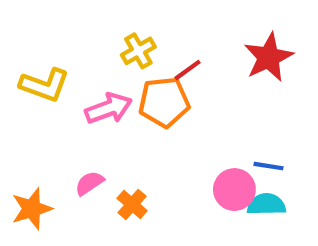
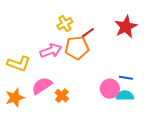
yellow L-shape: (45, 85) -> (19, 64), moved
pink semicircle: (89, 183) -> (42, 86), size x1.5

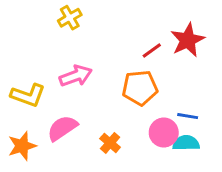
yellow cross: (65, 24) -> (70, 18), moved
red line: (88, 33) -> (152, 50), moved
orange pentagon: (77, 48) -> (140, 88), moved
orange cross: (62, 96) -> (110, 143), moved

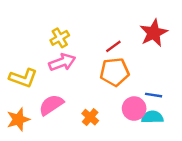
yellow cross: (70, 18) -> (60, 38), moved
red line: (152, 50) -> (113, 46), moved

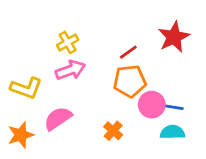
pink circle: (134, 109) -> (152, 105), moved
orange cross: (90, 117) -> (113, 131), moved

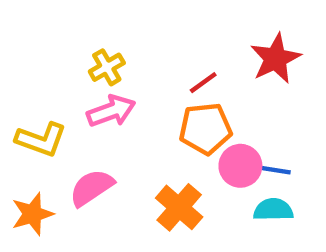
orange cross: (113, 131) -> (179, 207), size x1.5

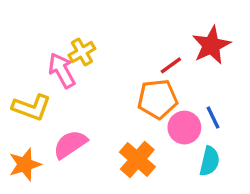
red line: (203, 83) -> (171, 65), moved
pink arrow: (111, 111) -> (62, 70), moved, turned -99
blue line: (275, 170) -> (213, 117), moved, turned 55
cyan semicircle: (273, 210) -> (210, 161), turned 104

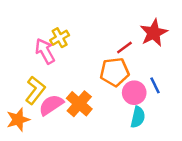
yellow L-shape: (32, 107) -> (35, 90), moved, turned -72
orange cross: (137, 159) -> (79, 104), moved
cyan semicircle: (210, 161) -> (138, 117), moved

